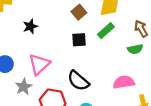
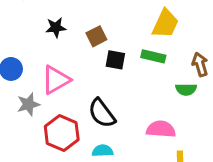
brown square: (79, 12) -> (96, 36), moved
green rectangle: (106, 31) -> (153, 56), turned 42

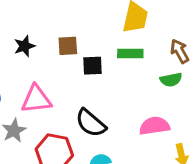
brown square: (96, 36) -> (68, 46), turned 36
pink triangle: (56, 80) -> (36, 99), turned 36

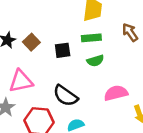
brown square: (68, 46) -> (31, 42), moved, turned -35
green semicircle: (171, 80) -> (95, 61), moved

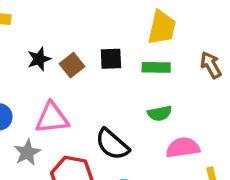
black square: (63, 50) -> (111, 59), moved
green semicircle: (95, 61) -> (160, 113), moved

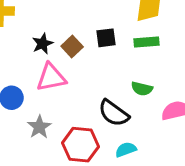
green semicircle: (160, 113) -> (142, 89), moved, turned 30
pink triangle: (52, 118) -> (51, 77), moved

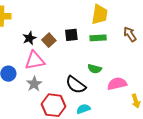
gray star: (39, 127) -> (34, 84), moved

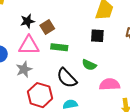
black square: (71, 35) -> (97, 36), moved
green rectangle: (98, 38) -> (59, 47), moved

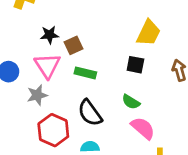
pink triangle: (29, 45) -> (47, 66), turned 50
green semicircle: (89, 65) -> (131, 102), moved
pink semicircle: (110, 84) -> (143, 128), turned 36

